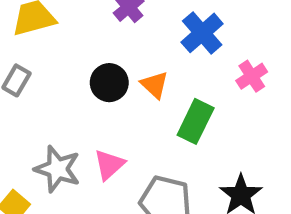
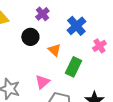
black circle: (109, 83) -> (30, 37), moved
pink triangle: (109, 165) -> (42, 82), moved

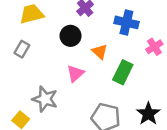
blue cross: (76, 26) -> (126, 22), turned -36
pink triangle: (42, 82) -> (75, 74), moved

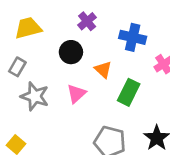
gray star: (45, 99) -> (35, 96), moved

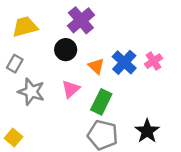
purple cross: (87, 21) -> (81, 20), size x1.5
blue cross: (133, 37) -> (124, 62), moved, turned 30
green rectangle: (129, 92) -> (101, 102), moved

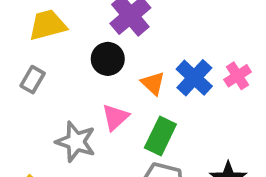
gray star: (31, 92) -> (76, 142), moved

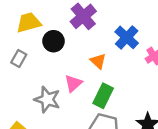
black circle: (108, 59) -> (53, 41), moved
blue cross: (194, 78) -> (127, 37), moved

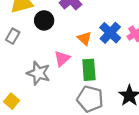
blue cross: (127, 37) -> (110, 33), moved
green rectangle: (103, 96) -> (89, 70), turned -30

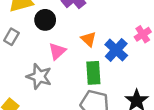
blue cross: (110, 33) -> (116, 50), moved
pink triangle: (62, 59) -> (57, 51), moved

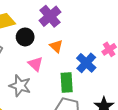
orange triangle: (89, 39) -> (56, 46), moved
pink triangle: (57, 51) -> (35, 64), turned -35

